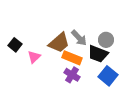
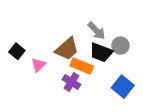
gray arrow: (79, 38) -> (97, 31), moved
black trapezoid: (98, 54) -> (101, 52), moved
purple cross: (72, 75) -> (72, 82), moved

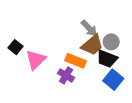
brown trapezoid: (67, 49) -> (92, 45), moved
black trapezoid: (101, 52) -> (107, 59), moved
pink triangle: (38, 65) -> (36, 60), size x1.5

